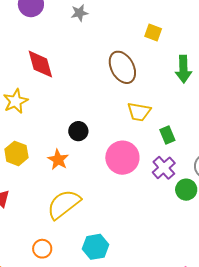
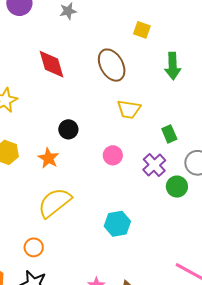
red diamond: (40, 64) -> (52, 64), moved
green rectangle: (167, 135) -> (169, 134), moved
pink circle: (122, 158) -> (113, 155), size x0.6
cyan hexagon: (96, 247) -> (117, 224), moved

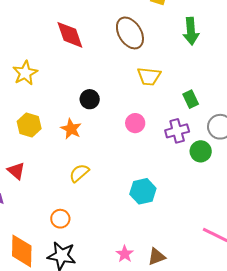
purple cross: (154, 165) -> (177, 131), turned 30
yellow semicircle: (55, 203) -> (79, 173), size x0.6

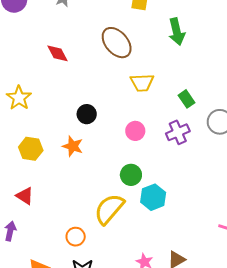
red diamond: (70, 35) -> (57, 53), size x0.7
green circle: (201, 151) -> (131, 175), moved
yellow semicircle: (79, 173) -> (109, 209), moved, size x1.6

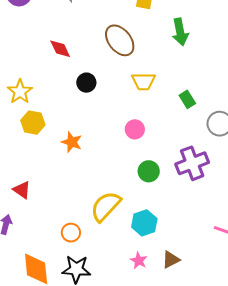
black circle: (87, 114) -> (86, 83), moved
purple cross: (178, 132) -> (192, 163), moved, size x1.4
yellow hexagon: (31, 149) -> (33, 123), moved
green circle: (131, 175) -> (149, 171), moved
cyan hexagon: (153, 197) -> (144, 223), moved

